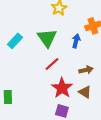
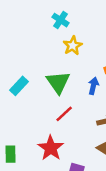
red star: (62, 88) -> (51, 148), moved

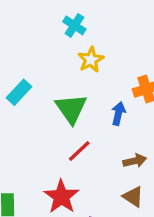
cyan rectangle: (19, 86) -> (19, 92), moved

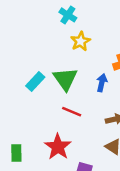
cyan rectangle: (19, 92) -> (35, 81), moved
red line: (79, 151) -> (72, 112), turned 66

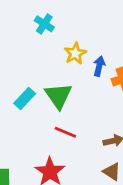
cyan cross: (68, 15) -> (44, 24), moved
blue arrow: (102, 83) -> (99, 66), moved

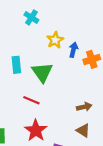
cyan rectangle: (25, 99) -> (16, 65), moved, turned -49
red line: (65, 132) -> (31, 100), moved

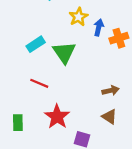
cyan rectangle: (16, 65) -> (36, 44), turned 63
red line: (31, 100) -> (39, 83), moved

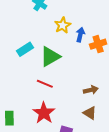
green triangle: (64, 52) -> (50, 57), turned 35
red line: (39, 83) -> (45, 84), moved

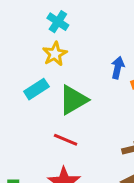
yellow star: (63, 25) -> (55, 54), moved

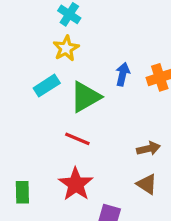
blue arrow: (118, 68) -> (123, 74), moved

